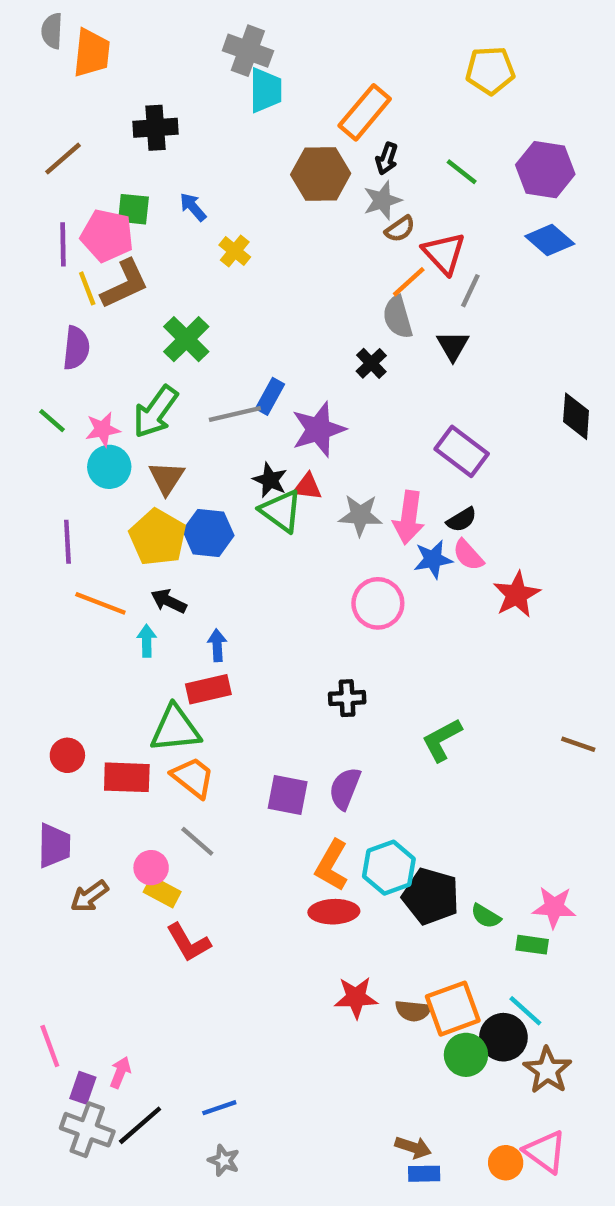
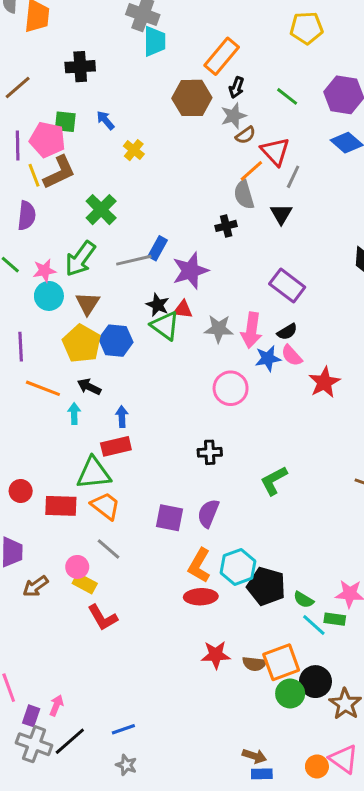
black cross: (371, 363) -> (226, 226), turned 30
cyan line: (525, 1011) -> (314, 625), moved

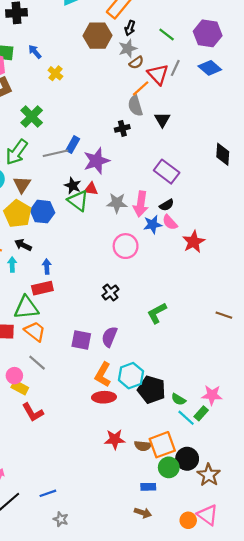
gray line: (293, 177) -> (175, 68), moved
black cross: (210, 452) -> (110, 292), turned -35
green rectangle: (335, 619) -> (201, 413), turned -56
gray star: (126, 765) -> (61, 519), moved
blue rectangle: (262, 774) -> (148, 487), moved

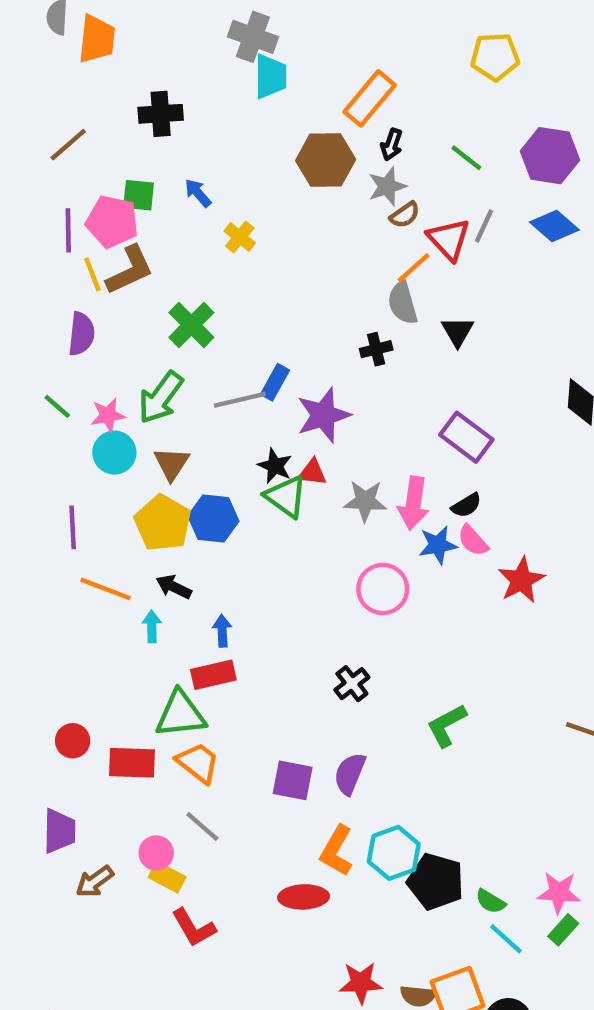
red ellipse: (104, 397) -> (304, 897), moved
green rectangle: (201, 413) -> (563, 930), moved

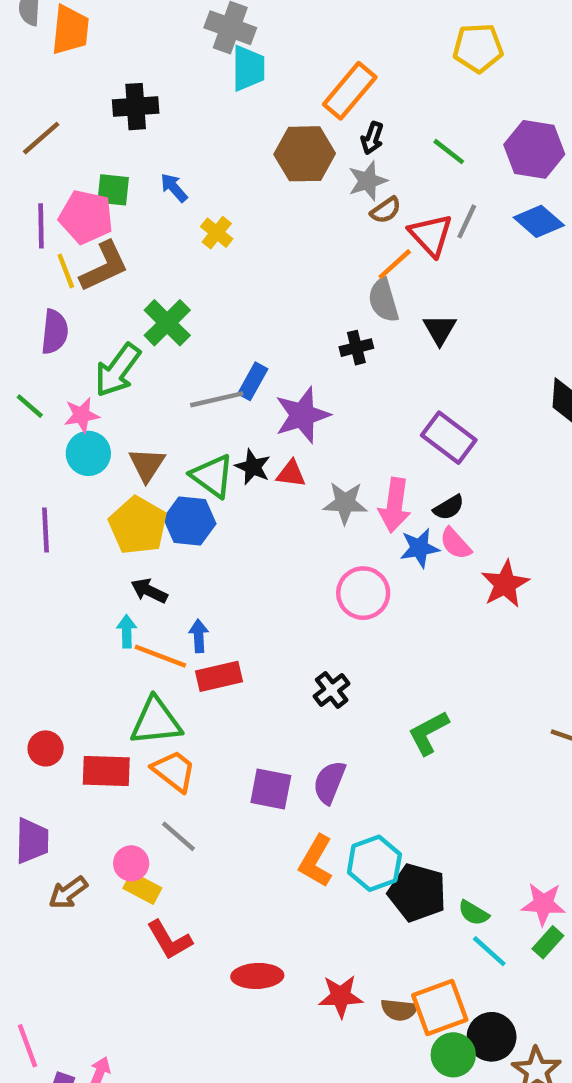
green arrow: (161, 398) -> (118, 370), moved
green triangle: (286, 497) -> (212, 476), moved
orange line: (106, 589) -> (160, 656), moved
red rectangle: (213, 675) -> (219, 676), moved
red ellipse: (304, 897) -> (257, 976), moved

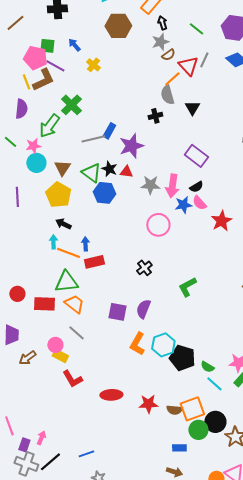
black arrow: (372, 138) -> (162, 23), turned 144
brown hexagon: (305, 154) -> (118, 26), moved
purple line: (41, 226) -> (55, 66), moved, turned -60
blue hexagon: (190, 521) -> (104, 193), moved

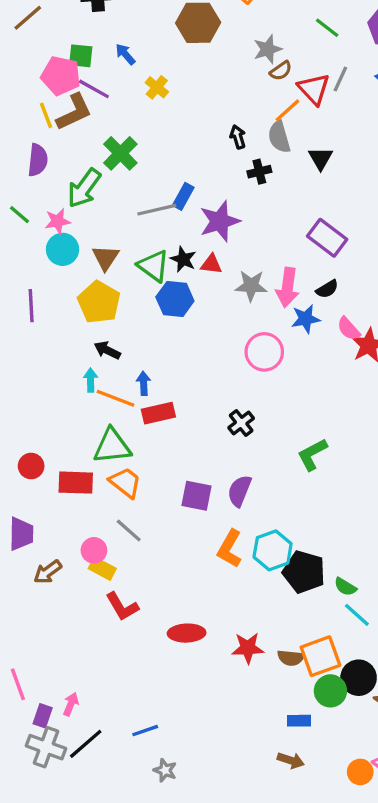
black arrow: (162, 23) -> (238, 137), moved
pink semicircle: (199, 203) -> (349, 329), moved

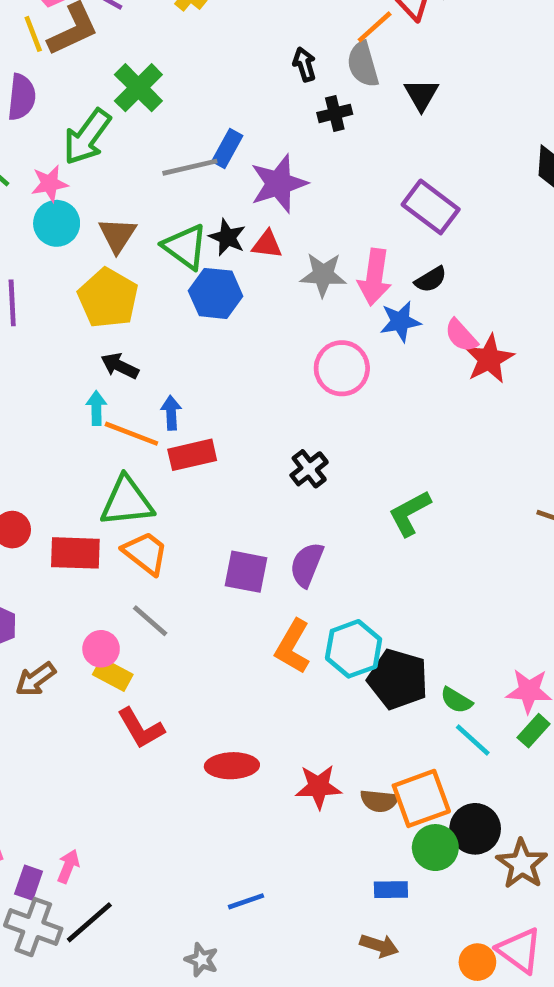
blue line: (145, 731) -> (246, 901), moved

